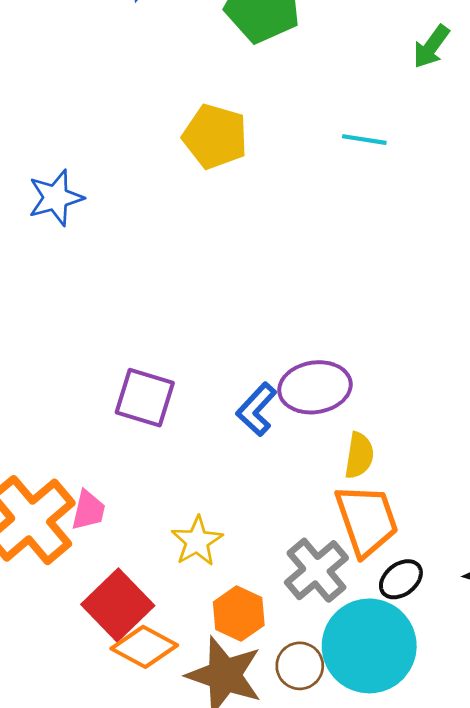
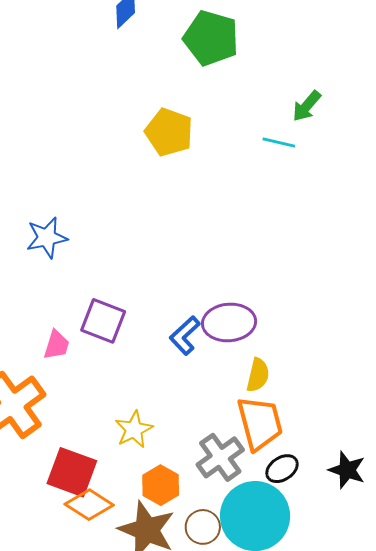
green arrow: (431, 47) -> (307, 106), moved
blue star: (56, 198) -> (47, 238), moved
pink trapezoid: (88, 510) -> (57, 345), moved
red square: (118, 605) -> (72, 472), turned -30

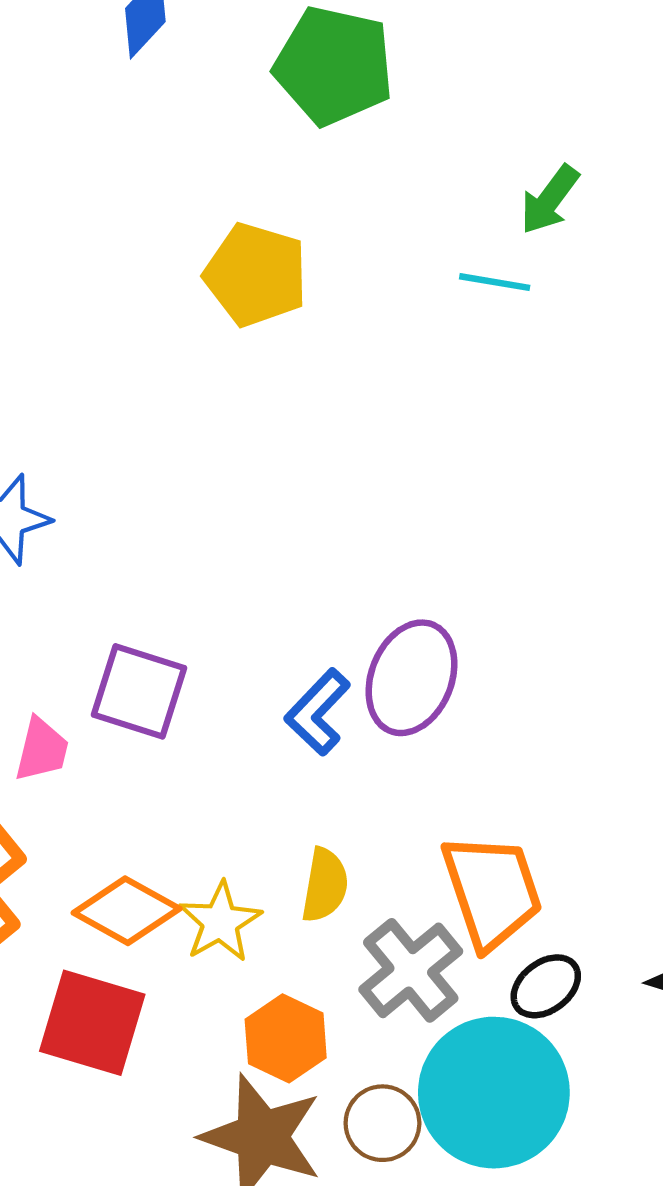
purple ellipse: (229, 322) -> (411, 678), turned -60
yellow semicircle: (258, 375) -> (325, 885), moved
orange diamond: (89, 505) -> (127, 911), moved

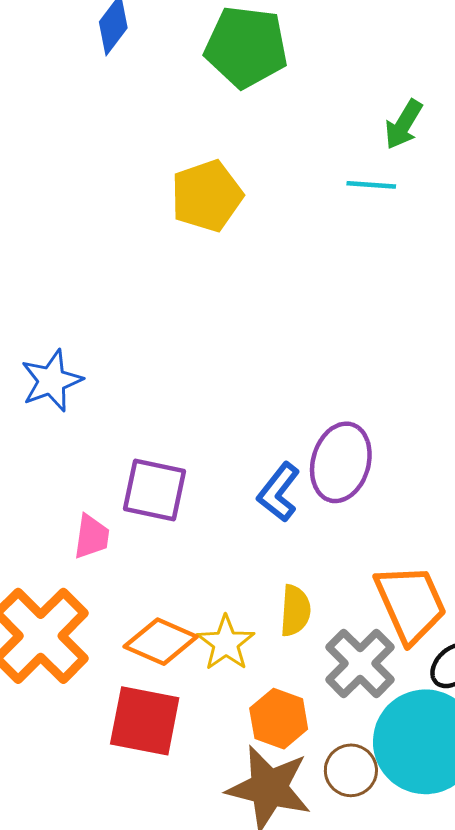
yellow pentagon: (256, 275) -> (207, 196), turned -30

